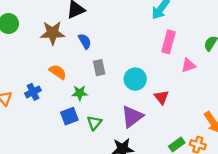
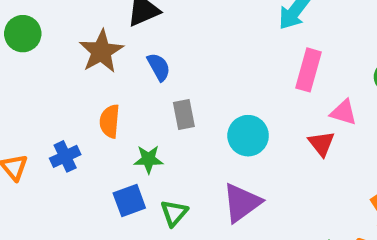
brown star: (53, 33) -> (101, 51), turned -30
pink triangle: (188, 65) -> (344, 112), turned 35
orange semicircle: (58, 72) -> (110, 121), turned -120
red triangle: (161, 97) -> (321, 144), moved

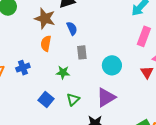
brown star: (101, 51) -> (45, 19), turned -30
orange semicircle: (110, 121) -> (46, 44), moved
blue square: (129, 200) -> (46, 100), moved, turned -35

